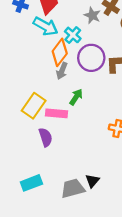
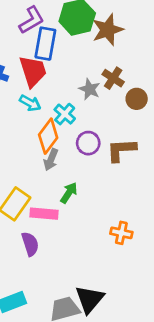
cyan arrow: (46, 26) -> (30, 103), size x0.7
purple circle: (91, 58) -> (88, 143), size x0.7
black triangle: (92, 181) -> (90, 299), size x1.6

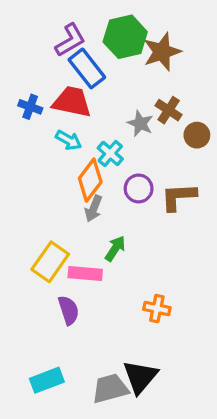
blue rectangle: (45, 44) -> (87, 68), turned -48
red trapezoid: (33, 71) -> (72, 102), turned -60
orange cross: (121, 233) -> (157, 309), moved

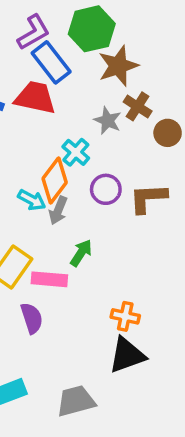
brown star: (162, 52) -> (118, 66), moved
cyan arrow: (69, 140) -> (32, 200), moved
black triangle: (140, 377) -> (127, 355), moved, turned 30

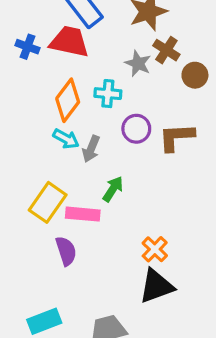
cyan cross: (76, 152) -> (108, 94), turned -36
orange diamond: (55, 181) -> (68, 100), moved
orange cross: (125, 316) -> (155, 249), turned 32

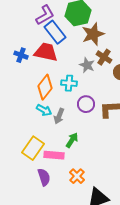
orange cross: (155, 249) -> (77, 176), moved

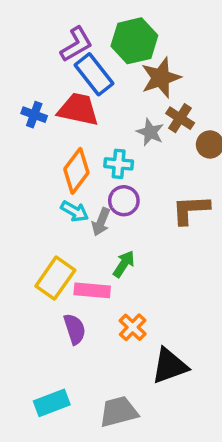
purple circle: (86, 104) -> (124, 201), moved

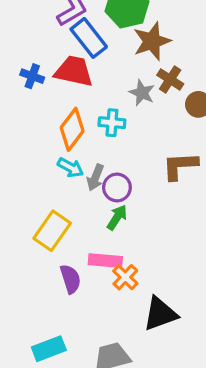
purple circle: (124, 201) -> (117, 187), moved
pink rectangle: (92, 290) -> (105, 261), moved

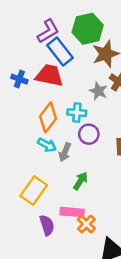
purple circle: (117, 187) -> (89, 134), moved

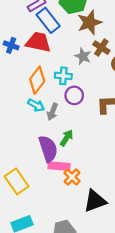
yellow rectangle: (34, 190) -> (17, 181), moved, turned -70
purple semicircle: (47, 225) -> (48, 149), moved, size x1.4

